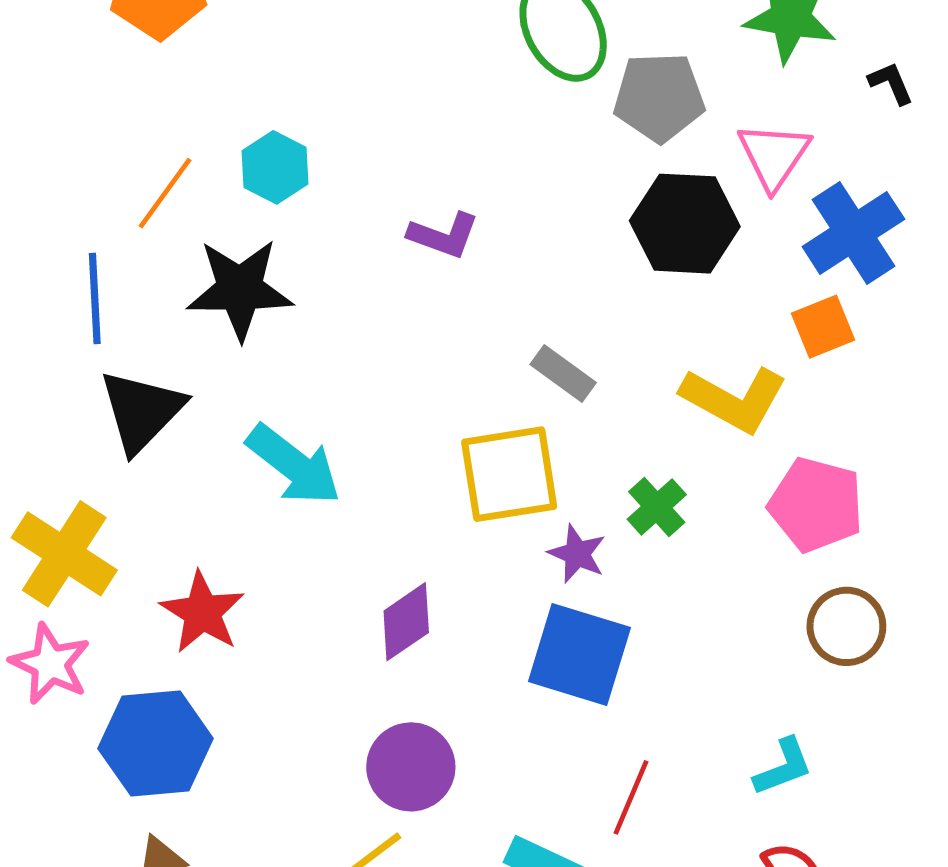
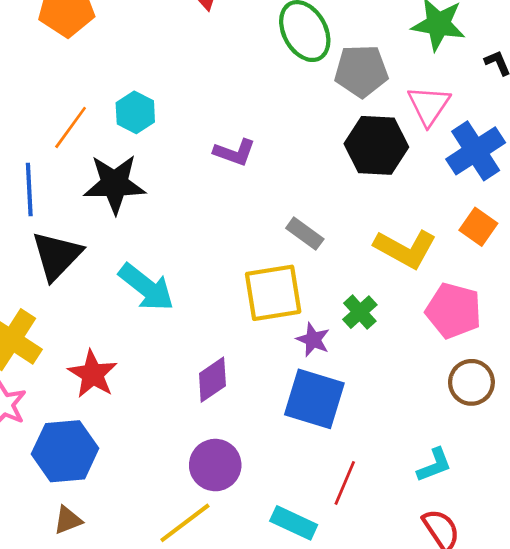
orange square: (823, 327) -> (478, 227), moved, turned -33

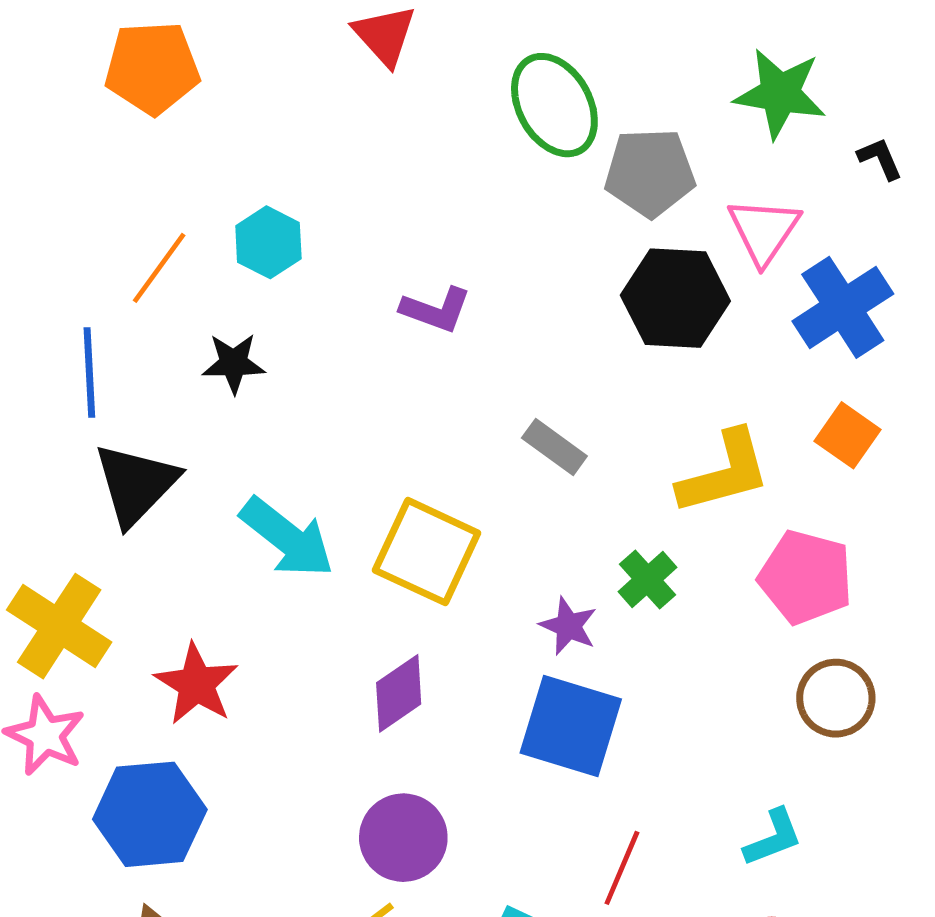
black star: (115, 184) -> (234, 363), size x0.6
yellow L-shape: (405, 249) -> (724, 473), turned -44
yellow square: (273, 293) -> (427, 552), moved, turned 34

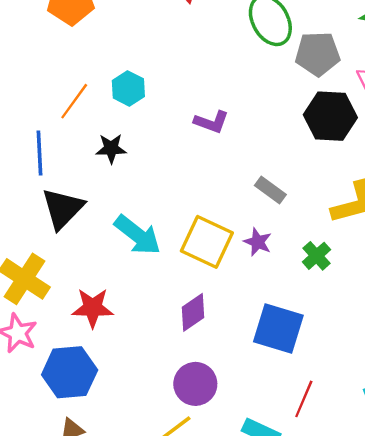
purple star: (568, 626) -> (258, 242), moved
red star: (196, 684) -> (93, 308), turned -30

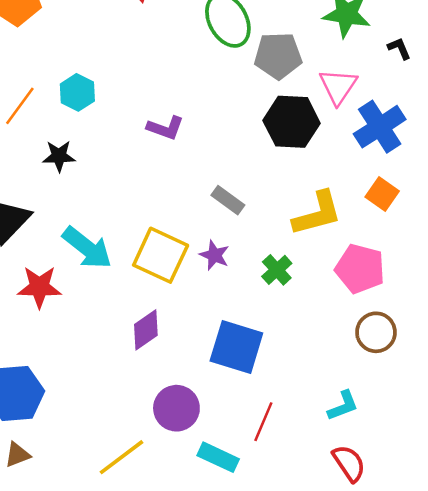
red star: (93, 308) -> (39, 287), moved
purple circle: (195, 384) -> (176, 408), moved

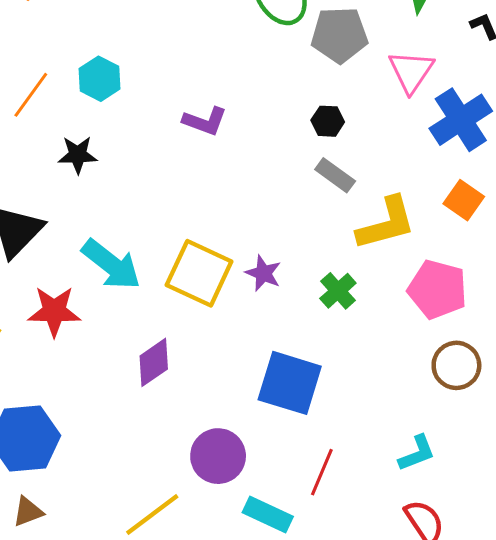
black hexagon: (292, 122) -> (328, 121), moved, size x0.5
gray rectangle: (228, 200) -> (335, 175), moved
purple diamond: (146, 330) -> (154, 362), moved

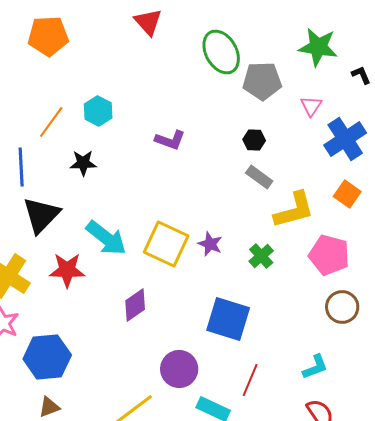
pink triangle: (411, 71) -> (311, 106), size x0.7

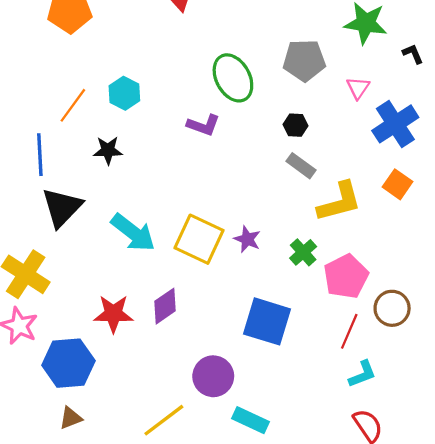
green ellipse: (221, 52) -> (233, 78), moved
pink pentagon: (329, 255) -> (346, 276), moved, turned 30
red star: (67, 270) -> (113, 314), moved
red line: (250, 380) -> (349, 331), moved

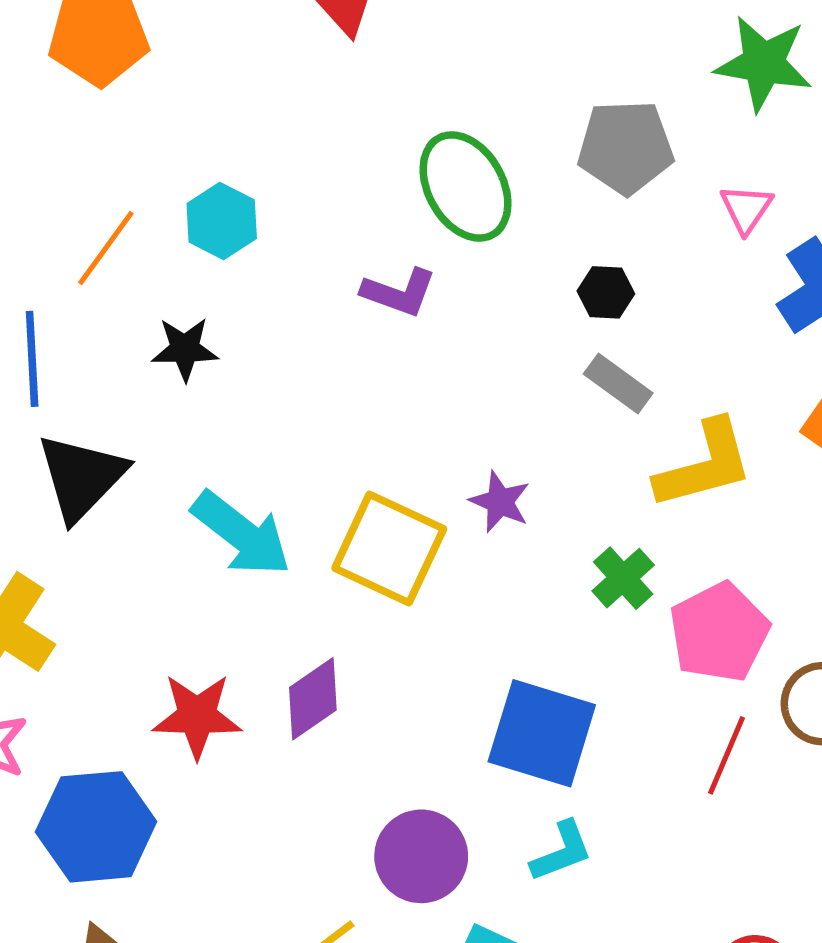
purple star: (247, 239) -> (500, 502), moved
cyan L-shape: (362, 374) -> (562, 851), moved

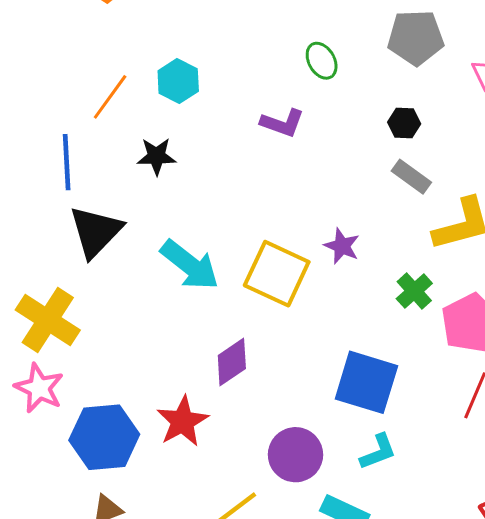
green ellipse: (466, 186) -> (322, 61), size x0.6
red star: (197, 716) -> (183, 421), moved, turned -30

